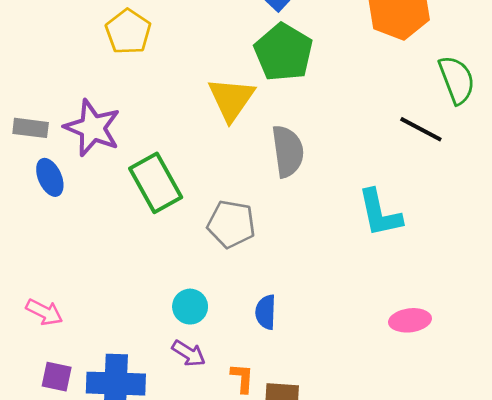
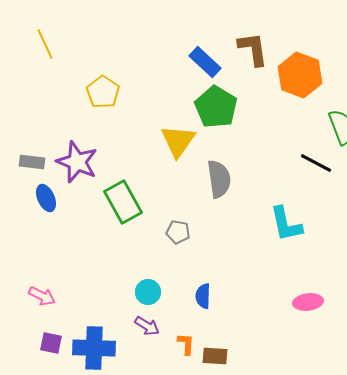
gray pentagon: (231, 224) -> (178, 232), size x0.7

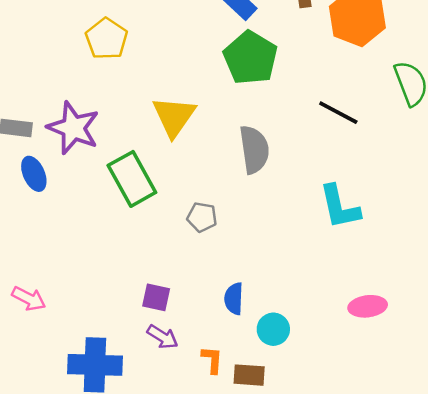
yellow triangle: (178, 141) -> (174, 116), moved
black line: (316, 163) -> (338, 113), moved
cyan circle: (148, 292) -> (273, 329), moved
purple square: (51, 343) -> (156, 297), moved

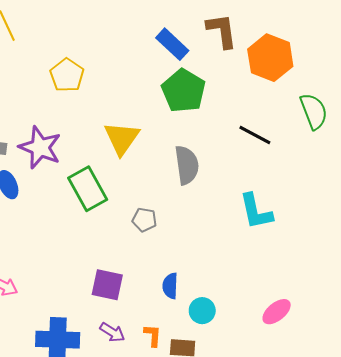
purple square: (156, 297) -> (107, 285), size x1.4
pink ellipse: (368, 306) -> (277, 312), moved, turned -32
purple arrow: (162, 337) -> (112, 332), moved

